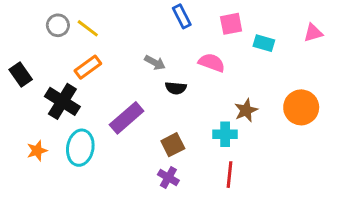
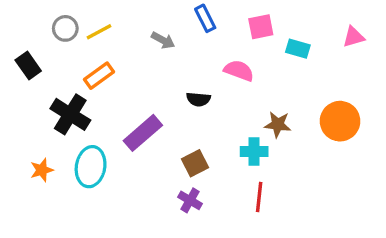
yellow line: (88, 28) -> (99, 32), turned -65
gray arrow: (155, 63) -> (163, 40), moved
black rectangle: (21, 75) -> (28, 66), moved
brown star: (246, 110) -> (278, 125), turned 30

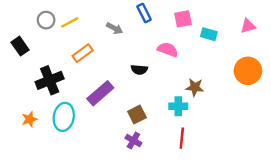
orange rectangle: (99, 76) -> (83, 53), moved
black cross: (70, 114) -> (50, 80), turned 36
orange circle: (340, 121) -> (248, 71), moved

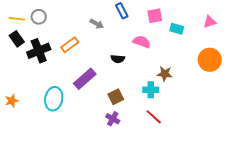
yellow line: (70, 22) -> (17, 19), moved, turned 35
black cross: (50, 80) -> (39, 51), moved
orange star: (30, 119) -> (12, 101), moved
red line: (182, 138) -> (154, 117), turned -54

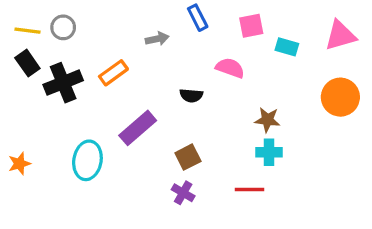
pink triangle: (210, 22) -> (340, 35), size x1.5
gray arrow: (97, 24) -> (157, 39), turned -40
cyan cross: (151, 90) -> (269, 152), moved
red line: (154, 117) -> (250, 190), turned -42

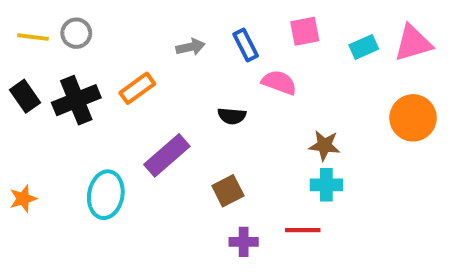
blue rectangle: (198, 18) -> (246, 45), moved
cyan rectangle: (287, 47) -> (364, 47), moved, turned -40
black rectangle: (27, 63) -> (25, 96), moved
purple cross: (183, 193) -> (244, 242), moved, turned -30

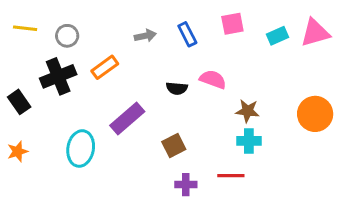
gray circle: (76, 33) -> (67, 36), moved
pink semicircle: (279, 82) -> (213, 79), moved
black rectangle: (25, 96) -> (19, 102), moved
orange circle: (413, 118) -> (315, 114), moved

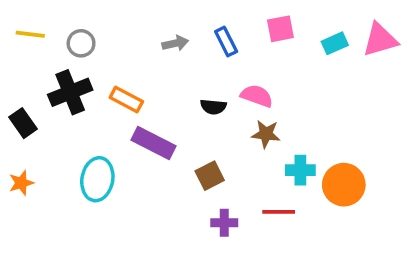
orange rectangle: (105, 67) -> (126, 99), moved, turned 64
brown star: (247, 111) -> (266, 134), moved
orange circle: (315, 114) -> (344, 185), moved
purple rectangle: (127, 118) -> (154, 143), turned 68

